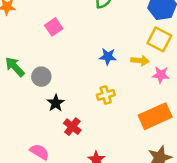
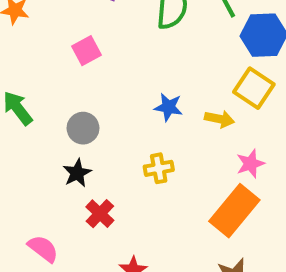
pink star: (161, 75) -> (250, 164), moved, turned -30
gray circle: (41, 77) -> (83, 128), moved
orange rectangle: (155, 116) -> (234, 211), turned -32

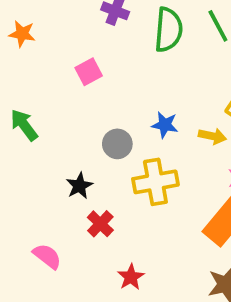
gray circle: (83, 128) -> (117, 144), moved
yellow cross: (159, 168) -> (155, 182), size x1.6

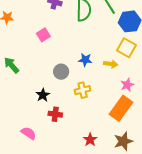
yellow cross: (155, 182) -> (83, 90), size x0.7
red cross: (100, 224) -> (55, 114), turned -32
red star: (131, 277) -> (90, 140), moved

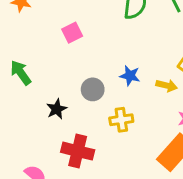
black star: (43, 95) -> (57, 109), moved
red cross: (55, 114) -> (78, 151), size x1.5

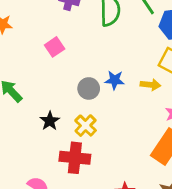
gray circle: (93, 89) -> (89, 88), moved
yellow cross: (121, 120) -> (86, 126), moved, turned -30

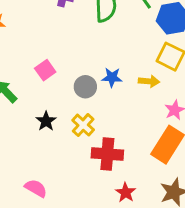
pink square: (55, 47) -> (45, 70), moved
red cross: (75, 158) -> (107, 154), moved

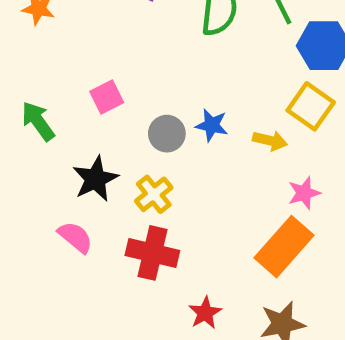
black star: (46, 121) -> (95, 179), size x1.4
red cross: (107, 154) -> (152, 253), moved
pink semicircle: (36, 188) -> (75, 237), moved

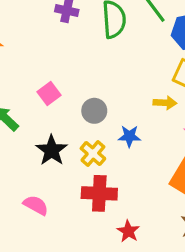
blue star: (212, 125) -> (129, 136), moved
pink semicircle: (75, 237) -> (36, 205), moved
red star: (205, 313) -> (128, 231), moved

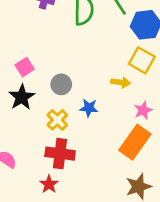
black star: (52, 150) -> (22, 97), moved
red star: (128, 231) -> (49, 184), moved

